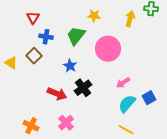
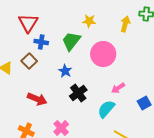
red triangle: (33, 18) -> (28, 23), size x1.5
red arrow: (57, 94) -> (37, 99), moved
cyan semicircle: (127, 104) -> (106, 109), moved

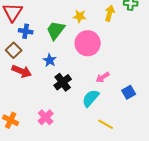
yellow star: (89, 21) -> (80, 16), moved
red arrow: (37, 99) -> (22, 71), moved

